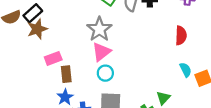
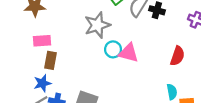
pink triangle: (101, 52) -> (129, 53), moved, turned 36
cyan circle: (105, 73) -> (113, 49), moved

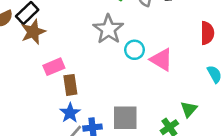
pink triangle: (129, 53) -> (161, 60), moved, turned 35

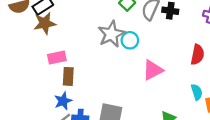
cyan circle: (135, 50) -> (130, 40), moved
pink triangle: (161, 60) -> (153, 70), turned 50

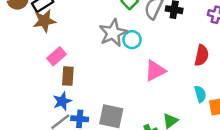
pink rectangle: (57, 58) -> (56, 56), turned -30

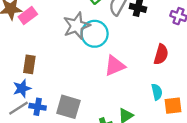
cyan circle: (132, 40) -> (95, 34), size x1.5
pink rectangle: (56, 56) -> (28, 15), moved

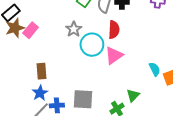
gray star: (77, 26) -> (74, 29), size x0.7
cyan circle: (95, 34) -> (92, 45), moved
red semicircle: (161, 54) -> (114, 30), moved

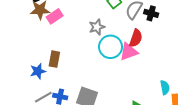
pink triangle: (114, 55) -> (129, 52), moved
blue star: (40, 93) -> (38, 71), moved

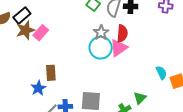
gray star: (97, 27) -> (101, 33), moved

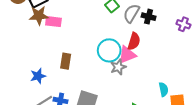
pink rectangle: (41, 33) -> (53, 22), turned 42
gray star: (101, 33) -> (118, 67), moved
brown rectangle: (51, 73) -> (66, 61), moved

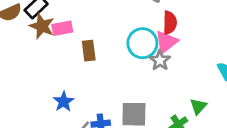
brown star: (39, 16) -> (42, 26), turned -30
brown rectangle: (66, 61) -> (89, 51), moved

